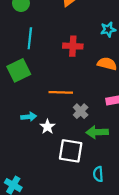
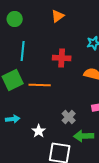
orange line: (61, 92) -> (40, 85), moved
cyan arrow: (29, 117) -> (13, 119), moved

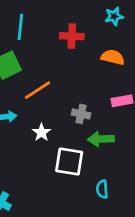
orange line: (40, 85) -> (38, 90), moved, turned -35
gray cross: (69, 117) -> (81, 114), turned -32

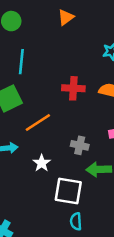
red cross: (72, 36) -> (73, 88), moved
cyan semicircle: (102, 189) -> (76, 221), moved

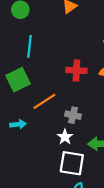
gray cross: (80, 145) -> (73, 115), moved
white star: (42, 163) -> (65, 137), moved

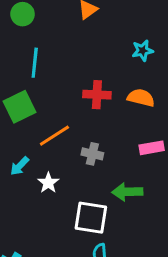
cyan arrow: (18, 124) -> (19, 166), turned 140
white star: (65, 137) -> (48, 183), moved

